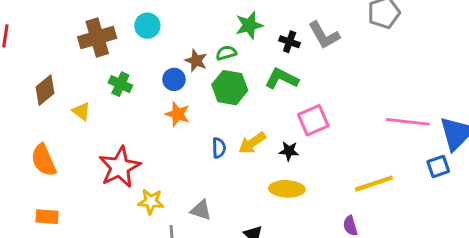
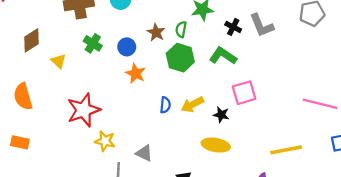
green semicircle: (226, 53) -> (181, 29), turned -70
blue circle: (174, 79) -> (127, 47), moved

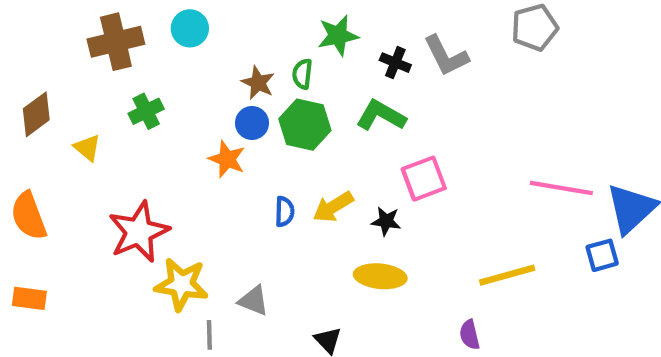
green cross: (93, 43) -> (146, 111), turned 36
blue circle: (127, 47) -> (252, 123), moved
yellow star: (105, 141) -> (181, 284), size x1.4

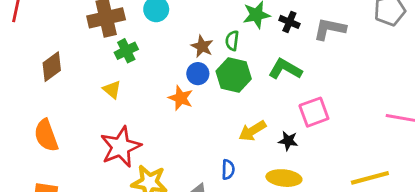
gray L-shape: (446, 56) -> (330, 29), turned 128
black cross: (395, 63) -> (289, 22), moved
green cross: (146, 111) -> (126, 51), moved
yellow triangle: (87, 148) -> (112, 90), moved
blue semicircle: (284, 212) -> (228, 170), moved

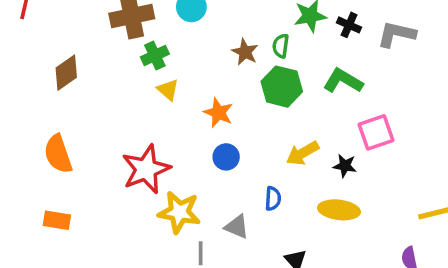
blue circle: (198, 74) -> (226, 157), moved
yellow triangle: (112, 90) -> (168, 90), moved

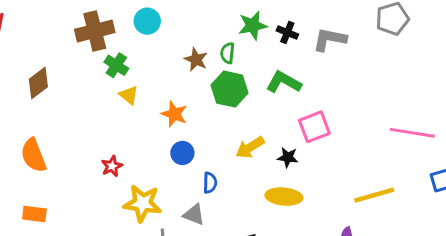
green cross: (155, 56) -> (116, 65), turned -30
red star: (146, 169) -> (112, 166), size x0.5
blue semicircle: (273, 199) -> (210, 183), moved

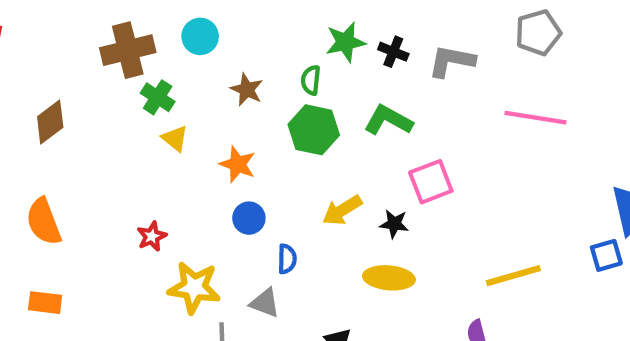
brown star: (196, 59) -> (247, 90), moved
pink line: (412, 133) -> (535, 118), moved

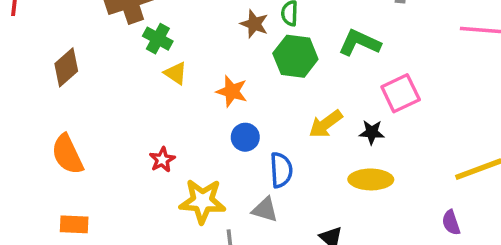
brown star: (247, 90) -> (254, 24), moved
blue semicircle: (287, 259) -> (281, 170), size x1.4

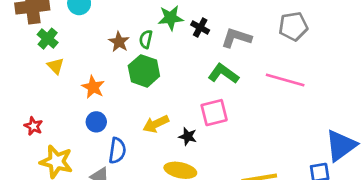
green L-shape: (359, 43) -> (223, 74), moved
red star: (162, 160) -> (33, 126), turned -30

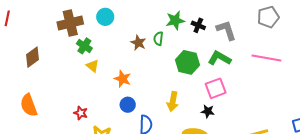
gray L-shape: (236, 38) -> (226, 30), turned 60
green hexagon: (144, 71) -> (187, 62), moved
yellow arrow: (156, 124) -> (173, 101), turned -48
black star: (188, 136) -> (208, 111), moved

